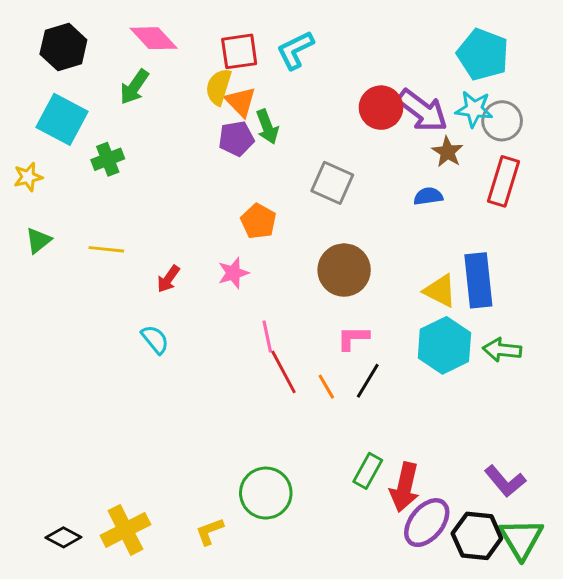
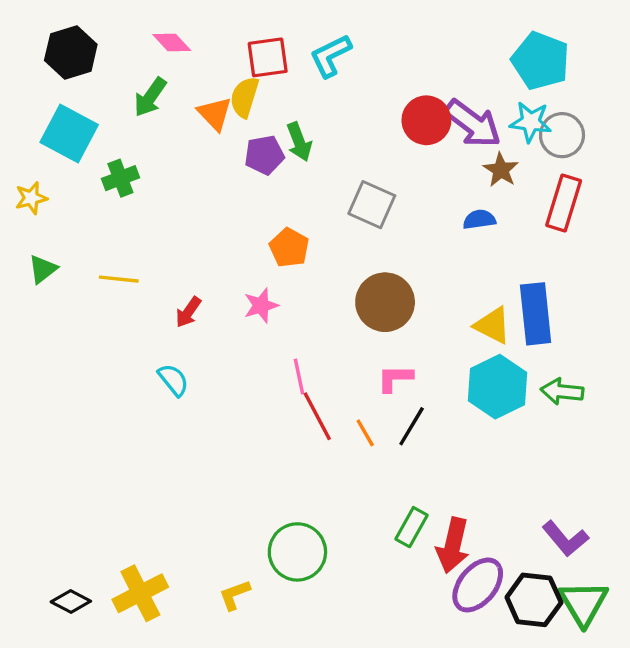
pink diamond: (154, 38) -> (172, 43), size x0.7
orange triangle: (241, 102) -> (215, 114), moved

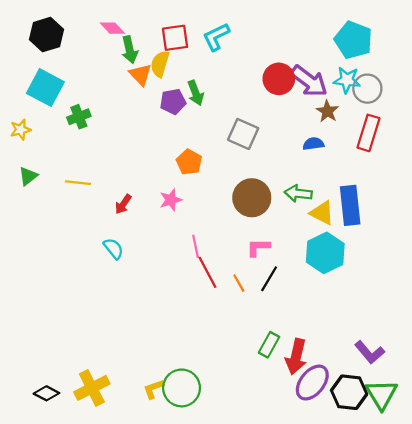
green arrow: (150, 97) -> (130, 50), moved, turned -48
green arrow: (562, 391) -> (298, 193), moved
green circle: (297, 552) -> (182, 388), moved

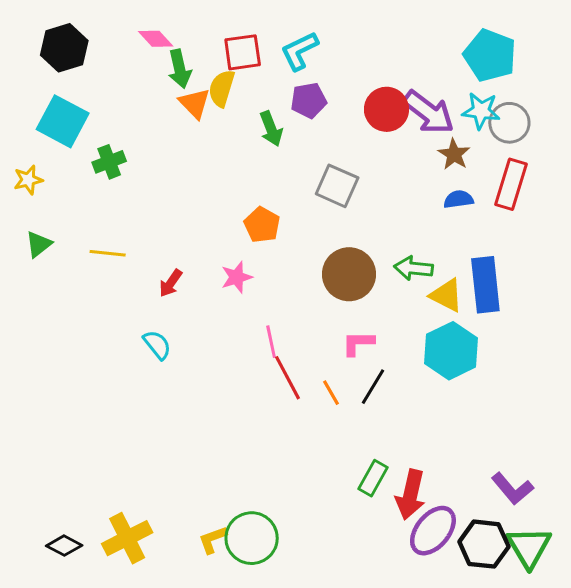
purple pentagon: (173, 102) -> (309, 100), moved
blue semicircle: (313, 144) -> (458, 199), moved

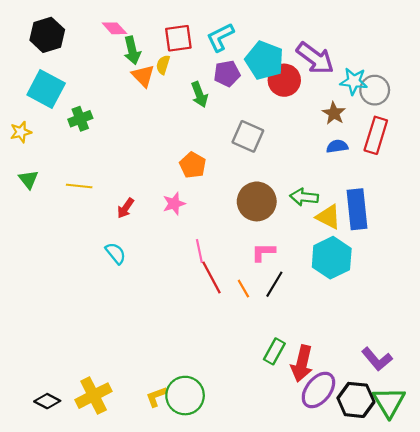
cyan pentagon: (490, 55) -> (264, 60), moved
yellow semicircle: (222, 88) -> (163, 65), size x0.7
purple arrow: (428, 112) -> (315, 58), moved
green triangle: (39, 244) -> (28, 179), turned -30

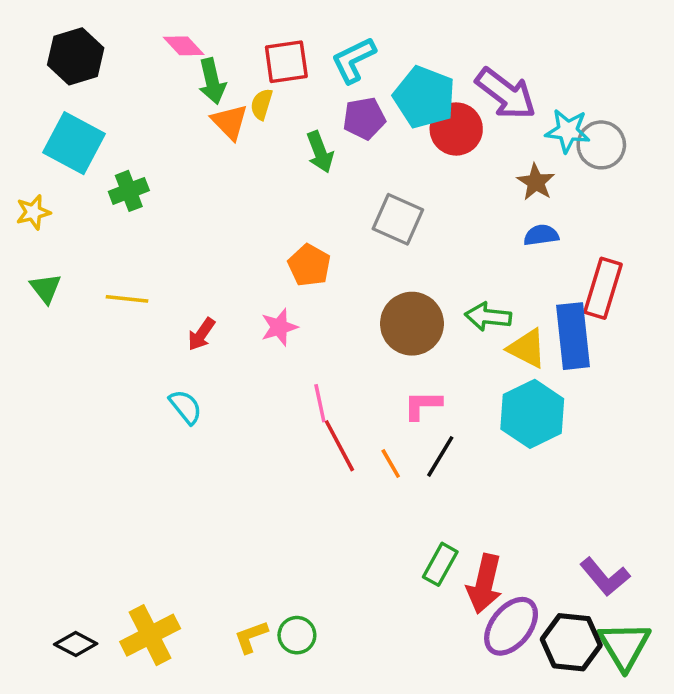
red rectangle: (376, 135) -> (603, 288), moved
green circle: (185, 396) -> (297, 635), size x0.6

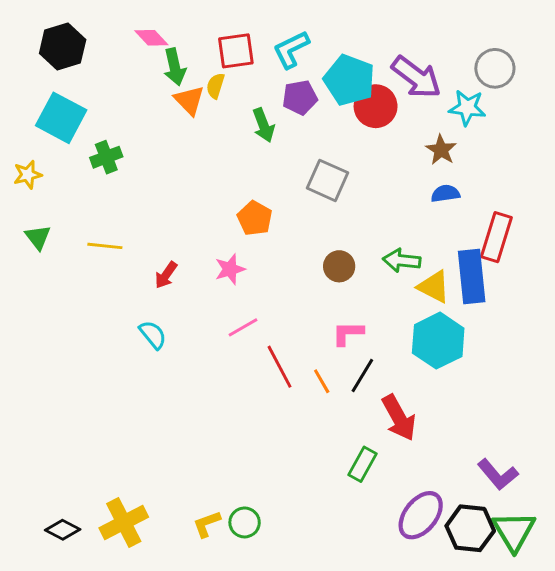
gray circle: (601, 145) -> (495, 68), moved
brown circle: (412, 324) -> (339, 266), size x0.6
pink line: (320, 403) -> (243, 327), moved, turned 72
red arrow: (485, 584) -> (399, 418), moved, turned -42

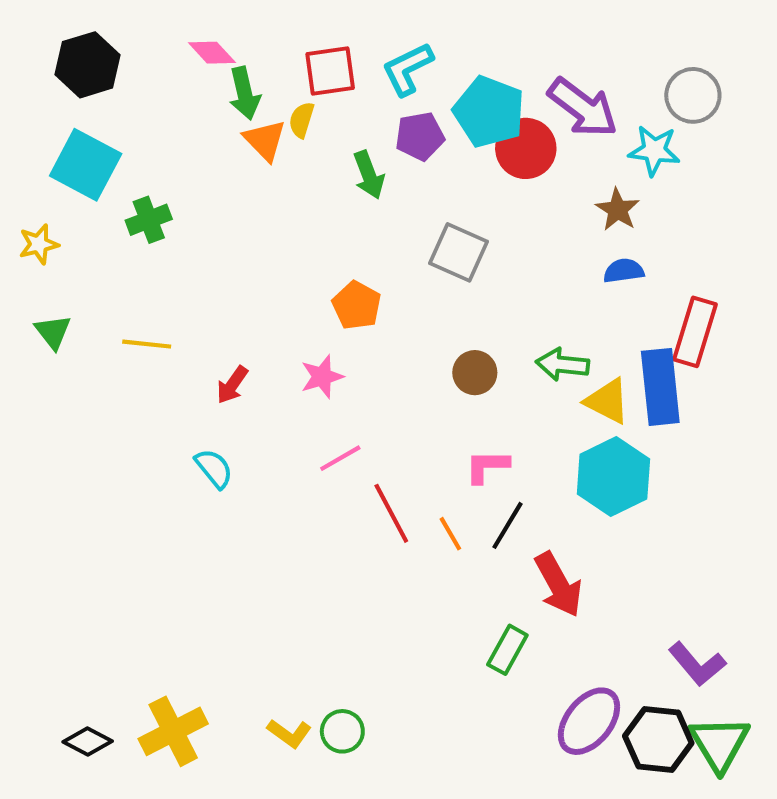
yellow L-shape: (207, 524) -> (289, 733), turned -124

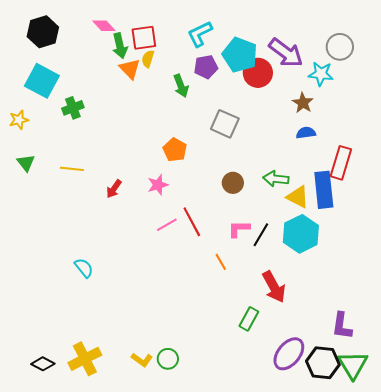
red square: (330, 71) -> (144, 38), moved
cyan semicircle: (214, 468) -> (84, 268), moved
red line: (391, 513) -> (192, 222), moved
black line: (507, 525) -> (261, 235), moved
purple L-shape: (697, 664) -> (342, 326), turned 48

